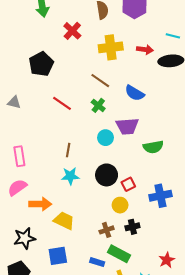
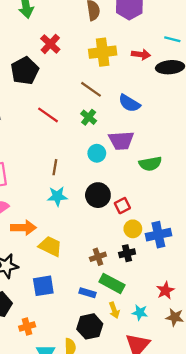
red cross: (72, 31) -> (50, 44), moved
blue cross: (160, 196) -> (158, 235), moved
yellow circle: (120, 205) -> (133, 229), moved

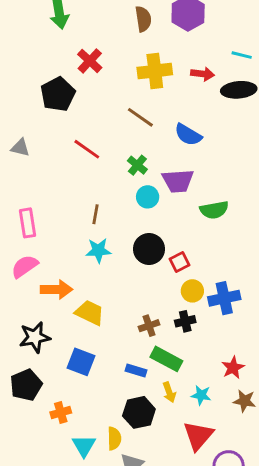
green cross: (89, 117) -> (137, 165), moved
blue square: (43, 286) -> (81, 362), turned 30

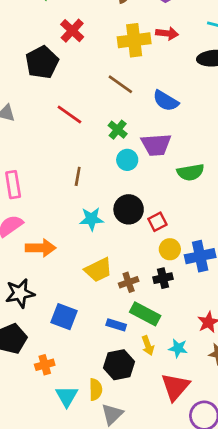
red arrow: (203, 74) -> (167, 33), moved
cyan star: (98, 250) -> (91, 219), moved
yellow trapezoid: (90, 313) -> (98, 270), moved, turned 128

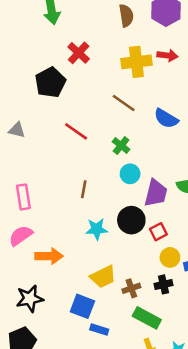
purple trapezoid: (156, 145) -> (156, 193), moved, turned -72
blue square: (64, 317) -> (82, 306), moved
blue rectangle: (116, 325) -> (99, 329), moved

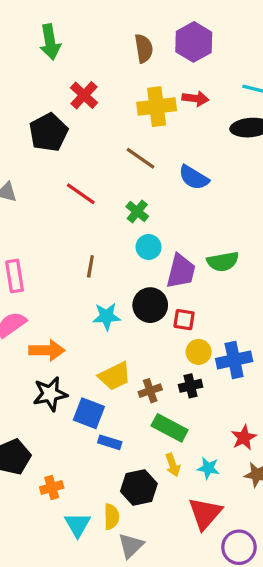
red square: (158, 232) -> (184, 320), turned 36
black star: (30, 299) -> (50, 394), moved

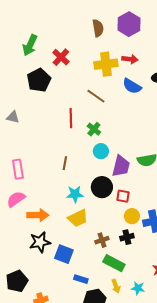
green arrow: (50, 42) -> (30, 45), moved, turned 35
blue semicircle: (194, 178) -> (132, 86), moved
red line: (81, 194) -> (71, 118), moved, turned 54
yellow trapezoid: (115, 376) -> (78, 218), moved
blue rectangle: (110, 442) -> (81, 279), moved

